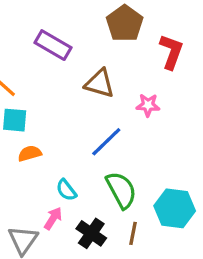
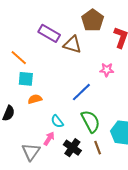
brown triangle: (100, 83) -> (72, 45), moved
brown line: (133, 233) -> (98, 148), turned -32

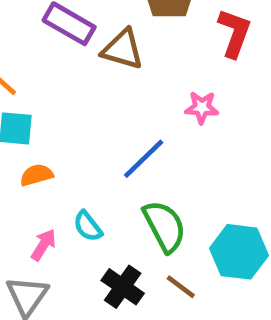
pink arrow: (49, 139) -> (43, 245), moved
brown line: (98, 148) -> (181, 287), turned -32

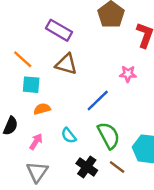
brown triangle: (123, 49) -> (66, 64), moved
pink arrow: (43, 245) -> (36, 142), moved

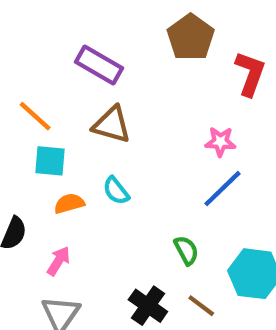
blue line: (98, 100) -> (223, 189), moved
cyan semicircle: (69, 135) -> (116, 191), moved
green semicircle: (109, 135) -> (186, 250), size x0.6

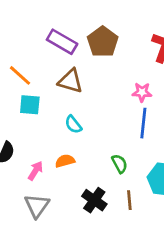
brown pentagon: (191, 37) -> (103, 42), moved
blue line: (223, 189) -> (143, 123), turned -40
orange semicircle: (69, 203) -> (65, 161), moved
brown line: (201, 306) -> (129, 200), turned 48

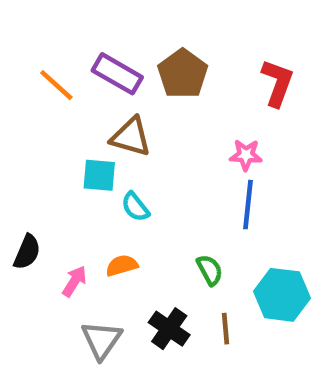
orange line: (20, 75) -> (56, 85), moved
cyan square: (30, 105) -> (99, 175), moved
gray triangle: (37, 206) -> (101, 340), moved

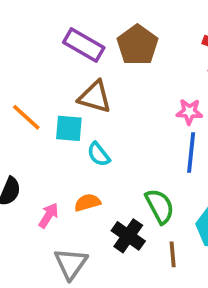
orange line: (56, 85) -> (26, 117), moved
green semicircle: (210, 270) -> (160, 206), size x1.4
black cross: (169, 329) -> (128, 236), moved

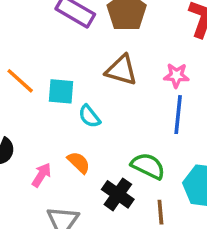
brown triangle: (95, 97) -> (121, 70), moved
orange semicircle: (87, 203) -> (79, 162), turned 60
green semicircle: (160, 206) -> (148, 166), turned -36

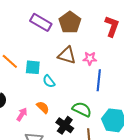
pink star: (176, 75) -> (90, 58), moved

